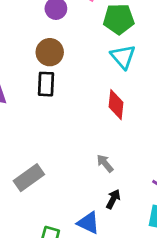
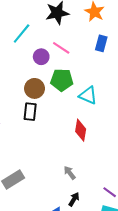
green pentagon: (119, 19) -> (62, 80), moved
cyan triangle: (123, 57) -> (88, 95), turned -30

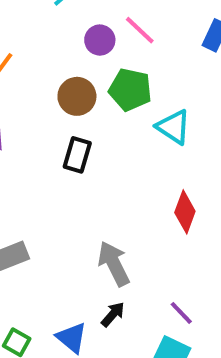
black rectangle: (30, 112) -> (77, 155), moved
red diamond: (81, 130) -> (185, 212), moved
gray arrow: (70, 173) -> (114, 264), size x1.6

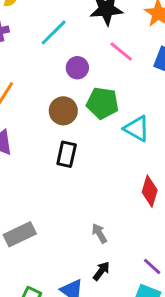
pink line: (140, 30) -> (121, 51), moved
gray arrow: (114, 264) -> (99, 233), size x0.6

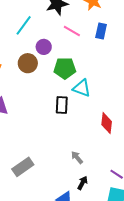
brown circle: (63, 111) -> (28, 63), moved
cyan triangle: (137, 129) -> (82, 88), moved
black rectangle: (67, 154) -> (62, 105), moved

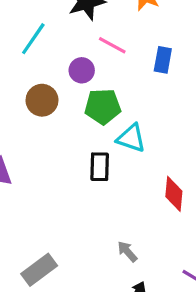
blue rectangle: (101, 31) -> (163, 60), moved
purple circle: (44, 47) -> (82, 70), moved

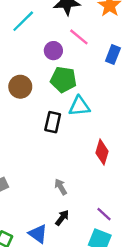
brown circle: (42, 100) -> (20, 87), moved
cyan triangle: (131, 138) -> (79, 106), turned -35

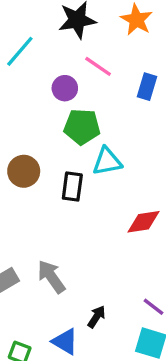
brown circle: (20, 87) -> (24, 171), moved
red diamond: (102, 152) -> (144, 222), turned 70
gray arrow: (61, 187) -> (51, 277), moved, size x1.5

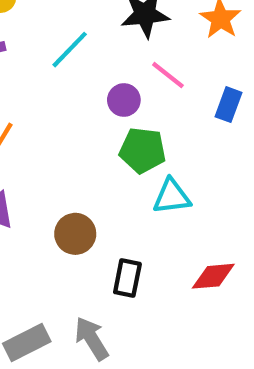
brown circle: (24, 171) -> (75, 234), moved
black rectangle: (72, 186) -> (127, 278), moved

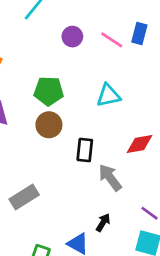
pink line: (168, 75) -> (112, 40), moved
green pentagon: (143, 150) -> (49, 91), moved
gray arrow: (92, 339) -> (110, 177), moved

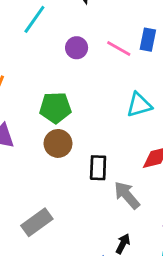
cyan triangle: (108, 95) -> (139, 105), moved

